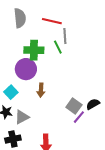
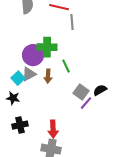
green line: (58, 47) -> (66, 66), moved
green cross: (34, 50) -> (47, 47), moved
gray triangle: (22, 117) -> (29, 74), moved

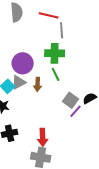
green cross: (47, 47) -> (55, 53), moved

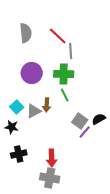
red line: (49, 15) -> (58, 36), turned 30
purple circle: (23, 63) -> (32, 73), moved
gray triangle: (19, 82) -> (34, 111), moved

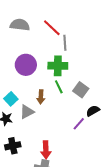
gray semicircle: (26, 33) -> (20, 25), turned -78
gray triangle: (34, 111) -> (27, 112), moved
gray square: (80, 121) -> (81, 90), moved

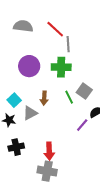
green line: (59, 87) -> (69, 97), moved

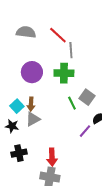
brown arrow: (44, 98) -> (31, 104), moved

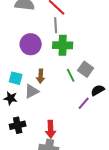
gray line: (71, 50) -> (56, 25), moved
brown arrow: (31, 104) -> (41, 76), moved
cyan square: (17, 106) -> (16, 78), turned -32

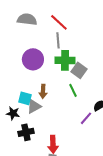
gray square: (86, 69) -> (79, 70), moved
cyan square: (16, 78) -> (25, 98), moved
black cross: (18, 125) -> (26, 132), moved

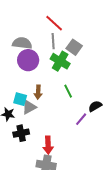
gray semicircle: (27, 19) -> (22, 43), moved
green cross: (65, 60) -> (60, 61), turned 30
gray square: (79, 70) -> (74, 47), moved

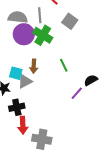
gray line: (53, 41) -> (40, 15), moved
green cross: (60, 61) -> (43, 35), moved
red arrow: (48, 145) -> (23, 125), moved

